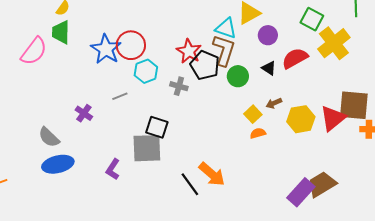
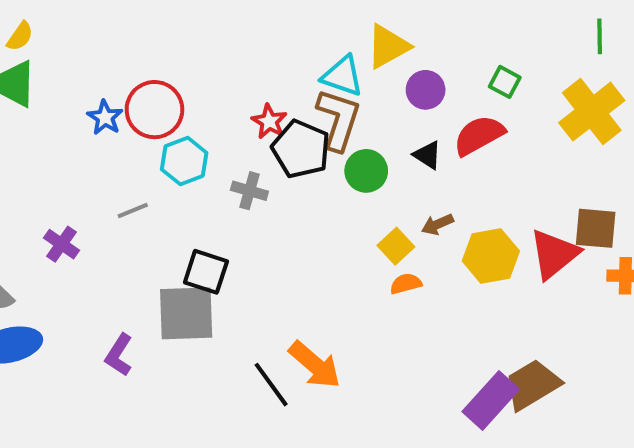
green square: (312, 19) -> (505, 82), moved, size x0.7
yellow cross: (334, 43) -> (592, 112), moved
blue star: (106, 49) -> (105, 117), size x0.6
red star: (189, 51) -> (269, 121), size x0.7
brown square: (354, 105) -> (596, 228), size x0.7

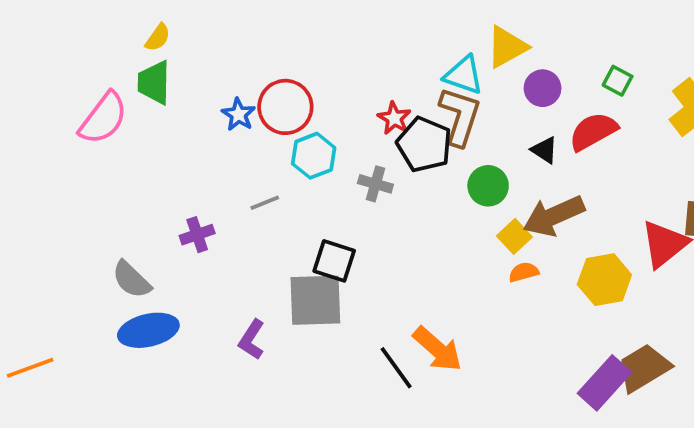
green circle: (366, 171) -> (488, 186), moved
brown arrow: (437, 224) -> (554, 216), size x2.0
purple cross: (61, 244) -> (197, 235), turned 36
yellow hexagon: (491, 256) -> (604, 280), moved

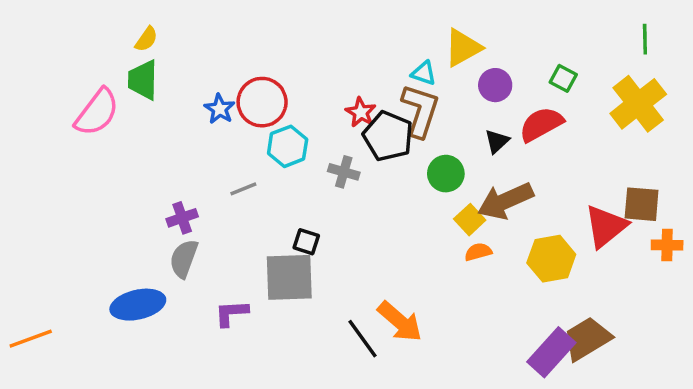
cyan triangle: (464, 75) -> (424, 73), size x0.7
black triangle: (544, 150) -> (497, 141), turned 44
black square: (334, 261) -> (306, 242), size x0.7
gray semicircle: (131, 280) -> (184, 259), moved, turned 66
purple L-shape: (252, 340) -> (231, 313), turned 54

